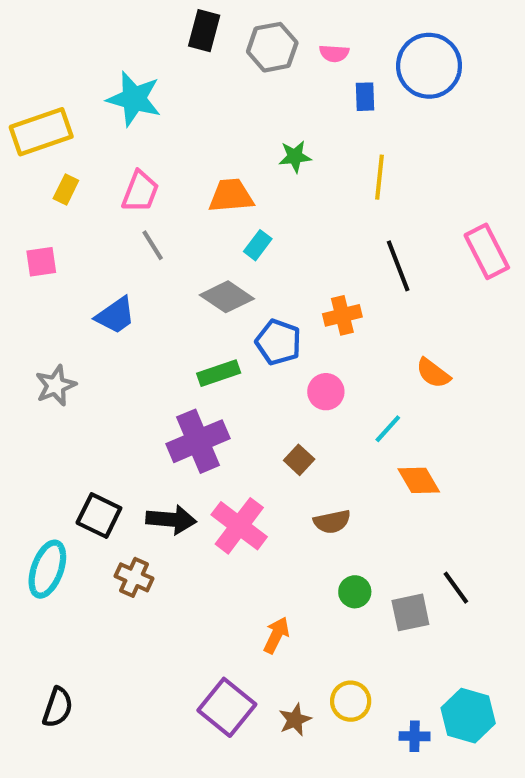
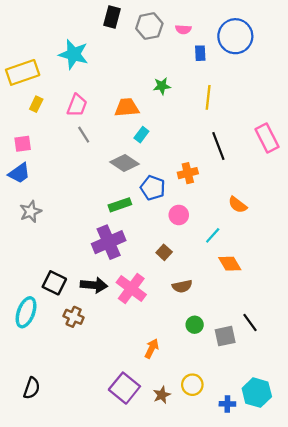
blue trapezoid: (115, 315) -> (19, 173), moved

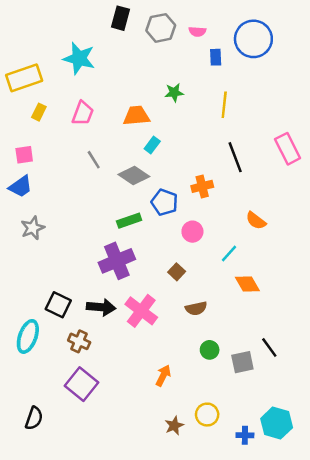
gray line: (84, 135) -> (94, 160), moved
purple square: (124, 388) -> (81, 384), moved

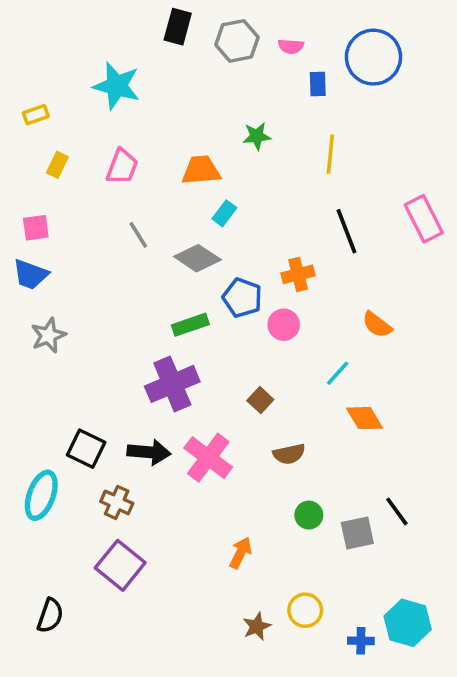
yellow rectangle: (24, 78) -> (36, 115), size x0.5
blue trapezoid: (21, 186) -> (30, 274), turned 55
pink circle: (192, 232) -> (284, 325), moved

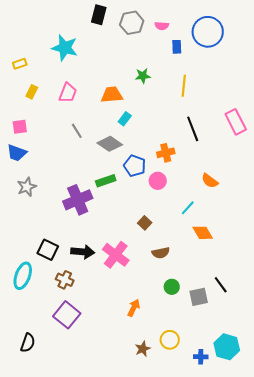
purple cross: (172, 384) -> (78, 200), moved

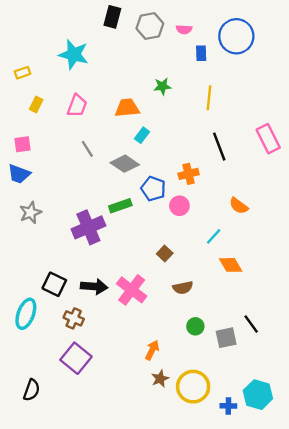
yellow circle: (170, 340) -> (193, 387), size x1.5
brown star: (143, 349) -> (160, 379), moved

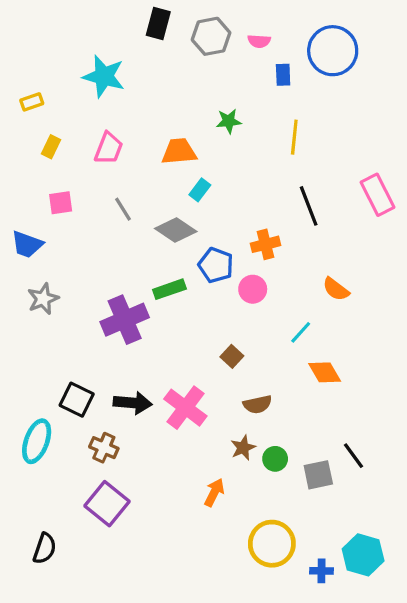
pink square: (22, 144) -> (61, 203), moved
brown star: (160, 379) -> (243, 448), moved

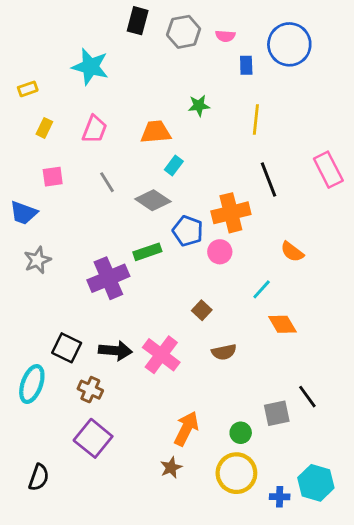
orange cross: (265, 244) -> (231, 213), size x1.5
brown star: (243, 448) -> (171, 468), moved
green circle: (275, 459) -> (241, 433), moved
orange arrow: (214, 492) -> (186, 429), size x1.4

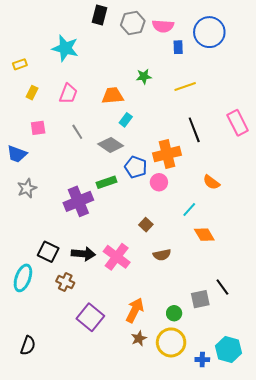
pink semicircle: (225, 36) -> (163, 26), size x1.5
yellow line: (256, 120) -> (185, 87), turned 65
purple square: (93, 438) -> (90, 317), moved
brown star: (171, 468) -> (139, 338), moved

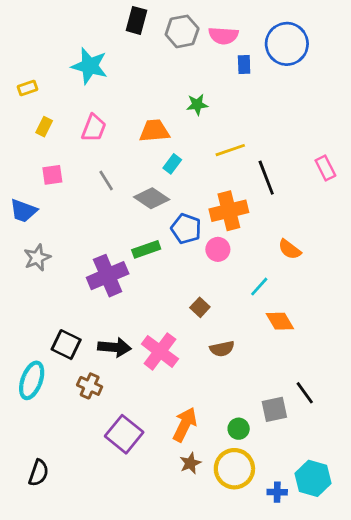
yellow line: (185, 87) -> (230, 150), moved
pink rectangle: (238, 123) -> (325, 168), size x0.7

